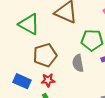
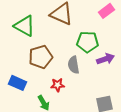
red star: (48, 80) -> (58, 85), moved

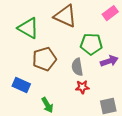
red star: (58, 85) -> (82, 87), moved

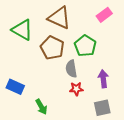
green pentagon: (91, 44) -> (85, 46), turned 30
brown pentagon: (44, 59) -> (52, 48), moved, turned -30
purple arrow: (109, 61) -> (103, 79), moved, turned -78

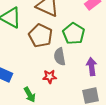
red star: (76, 89) -> (50, 77), moved

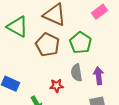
gray semicircle: (60, 57) -> (77, 73), moved

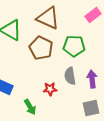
green pentagon: (81, 43) -> (74, 46), turned -30

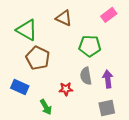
brown triangle: (48, 18) -> (64, 18), size x0.7
brown pentagon: (41, 48) -> (38, 58), moved

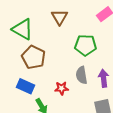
brown triangle: (64, 18) -> (60, 17), turned 36
blue rectangle: (20, 87) -> (26, 86), moved

